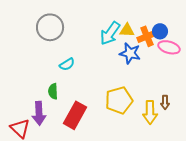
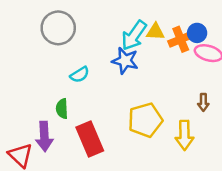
blue star: (130, 53) -> (125, 61), moved
brown arrow: (165, 102) -> (203, 102), moved
red rectangle: (75, 115) -> (90, 139), turned -52

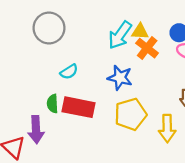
orange cross: (181, 39) -> (147, 48), moved, turned -30
blue star: (125, 61) -> (120, 78), moved
red rectangle: (90, 139) -> (79, 107), moved, turned -56

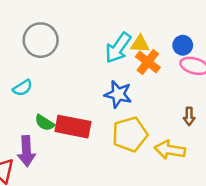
cyan semicircle: (69, 72) -> (23, 88), moved
green semicircle: (53, 104) -> (44, 123), turned -54
yellow arrow: (167, 128) -> (170, 150), turned 100

